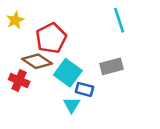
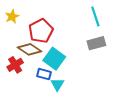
gray rectangle: (111, 66) -> (96, 43), moved
red cross: (19, 80) -> (15, 65), turned 35
blue rectangle: (84, 89) -> (44, 74), moved

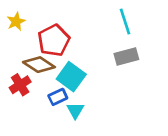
blue rectangle: (44, 74) -> (58, 97), turned -40

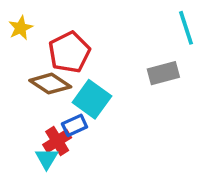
cyan line: (125, 22) -> (186, 28), moved
red cross: (20, 85) -> (57, 141), moved
cyan triangle: (75, 110) -> (47, 158), moved

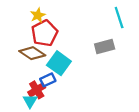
yellow star: (21, 28) -> (38, 15), moved

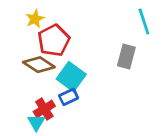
yellow star: (38, 15) -> (35, 19), moved
gray rectangle: (105, 46) -> (126, 56), turned -60
blue rectangle: (48, 80) -> (69, 97), moved

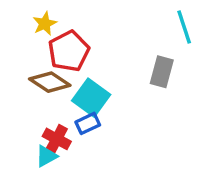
red cross: (44, 109) -> (57, 139), turned -30
cyan triangle: (36, 122) -> (46, 156), turned 30

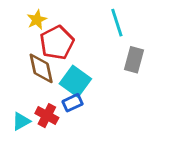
cyan line: (184, 27) -> (117, 23), moved
brown diamond: (50, 82) -> (41, 68), turned 44
cyan triangle: (46, 156) -> (21, 121), moved

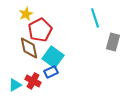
cyan line: (117, 23) -> (95, 18), moved
gray rectangle: (134, 60) -> (113, 42), moved

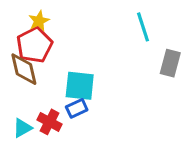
red pentagon: (40, 30) -> (34, 45), moved
brown diamond: (29, 48) -> (24, 69), moved
cyan square: (53, 57) -> (80, 86), turned -30

